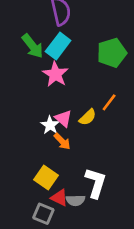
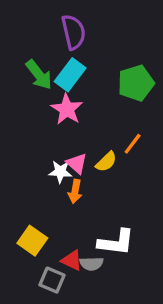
white star: (50, 125) -> (60, 172), turned -30
orange arrow: (62, 141) -> (75, 191), turned 54
yellow square: (46, 178) -> (32, 241), moved
white L-shape: (96, 183) -> (116, 242), turned 80

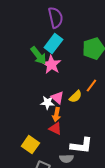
green arrow: (39, 75) -> (38, 56), moved
red triangle: (72, 260) -> (55, 129), moved

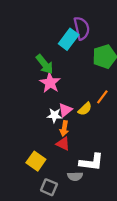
purple semicircle: (55, 18) -> (82, 28), moved
cyan rectangle: (53, 44) -> (69, 39), moved
pink star: (51, 65) -> (50, 83), moved
pink triangle: (57, 98) -> (65, 110), turned 40

